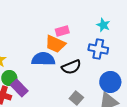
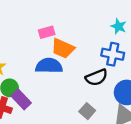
pink rectangle: (62, 31) -> (47, 32), moved
black semicircle: (71, 67) -> (96, 77), moved

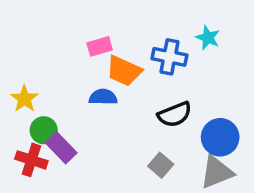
blue cross: (113, 54) -> (169, 57), moved
blue semicircle: (49, 66) -> (103, 97), size x0.7

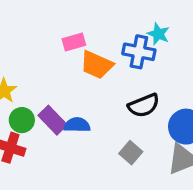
cyan star: (208, 38) -> (158, 34), moved
blue semicircle: (103, 97) -> (77, 125), moved
purple rectangle: (61, 148) -> (53, 120), moved

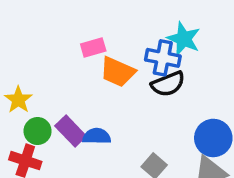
cyan star: (158, 34) -> (184, 39), size x1.4
black semicircle: (144, 105) -> (168, 84), moved

